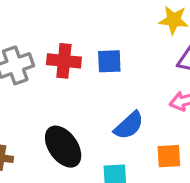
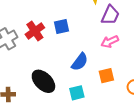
red cross: (64, 61) -> (35, 31), turned -30

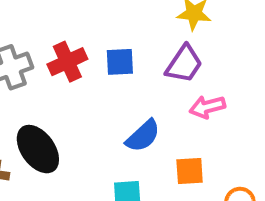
purple trapezoid: (110, 15) -> (184, 64), moved
black ellipse: (43, 81) -> (38, 149), moved

